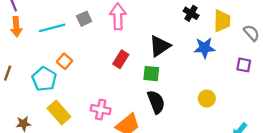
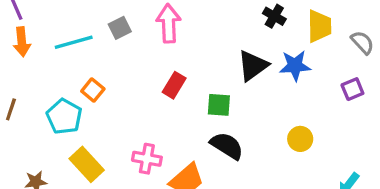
black triangle: (160, 46) -> (253, 66), moved
purple square: (244, 65) -> (352, 89), turned -32
black semicircle: (156, 102) -> (227, 146), turned -35

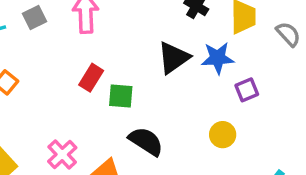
purple square: (352, 89) -> (247, 90), moved
green square: (219, 105) -> (121, 96), moved
pink cross: (147, 159) -> (62, 154), turned 36

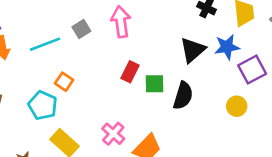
purple square: (247, 90) -> (252, 70), size x1.5
black semicircle: (146, 141) -> (183, 96), moved, turned 80

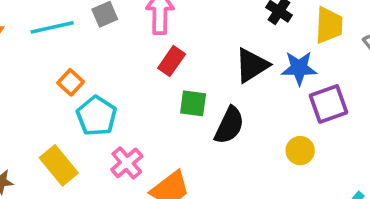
red rectangle: (130, 72) -> (172, 61), moved
cyan pentagon: (43, 105) -> (97, 116), moved

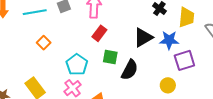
cyan pentagon: (97, 116) -> (77, 65), moved

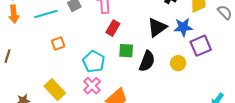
orange square: (44, 43) -> (58, 43), turned 32
yellow circle: (168, 85) -> (178, 63), moved

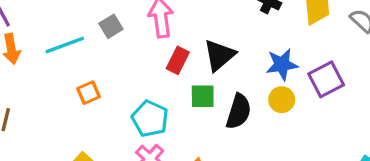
black triangle: (157, 27) -> (219, 55), moved
blue star: (183, 27) -> (282, 64), moved
yellow circle: (178, 63) -> (282, 100), moved

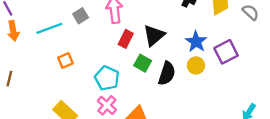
blue star: (282, 64) -> (196, 42), turned -30
green square: (203, 96) -> (143, 63), turned 30

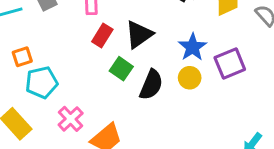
cyan pentagon: (107, 78) -> (42, 82), moved, turned 30

